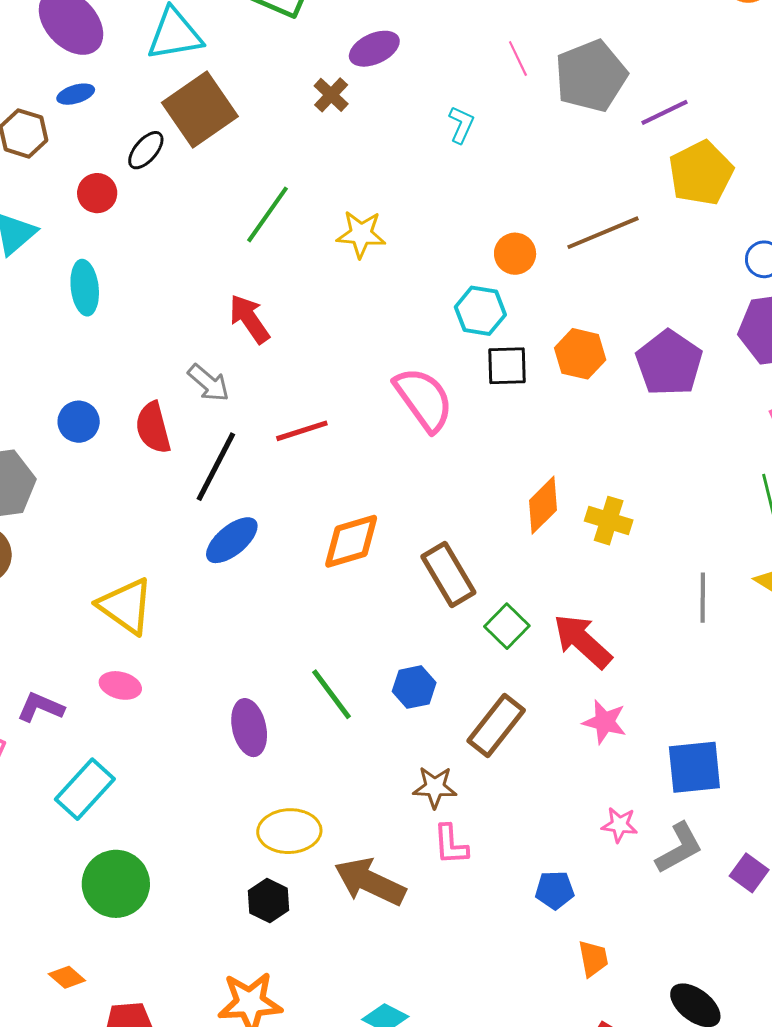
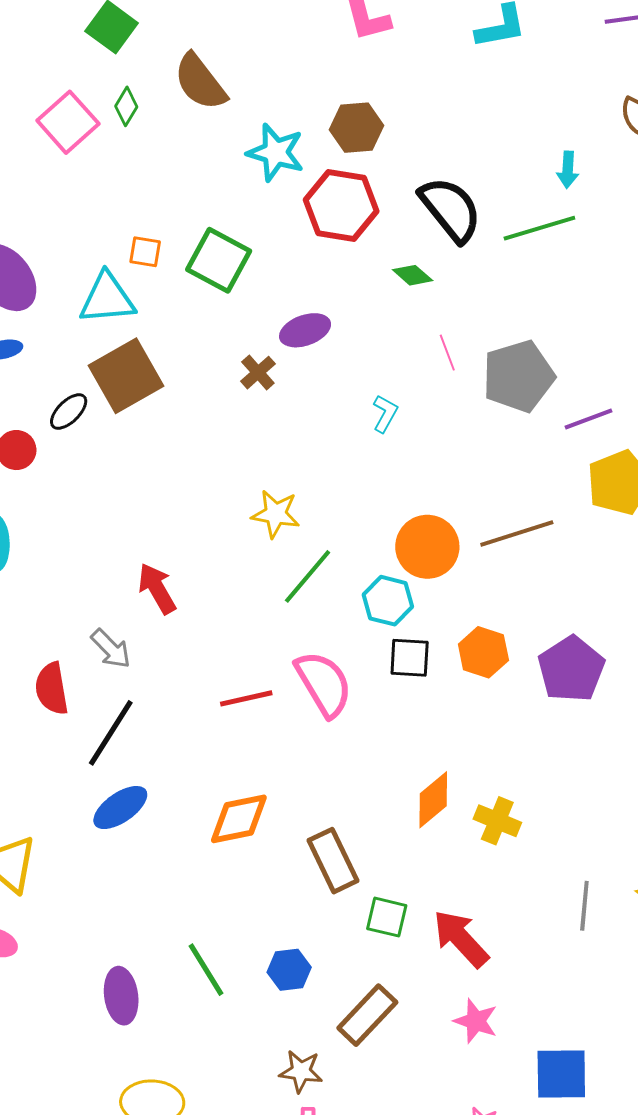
green line: (268, 214) -> (308, 576), moved
orange circle: (515, 254) -> (427, 547), size x1.5
red line: (302, 431) -> (246, 698), moved
green square: (507, 626) -> (387, 917), turned -36

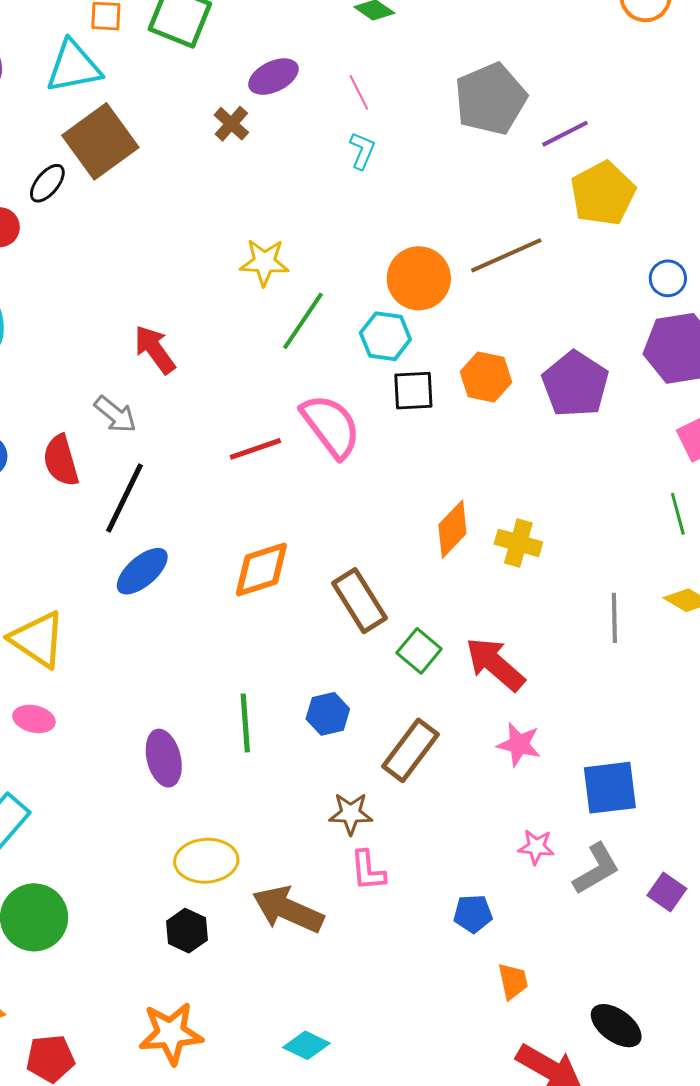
pink line: (447, 353) -> (359, 92), moved
green square: (387, 917) -> (419, 651), turned 33
green line: (206, 970) -> (245, 723), turned 34

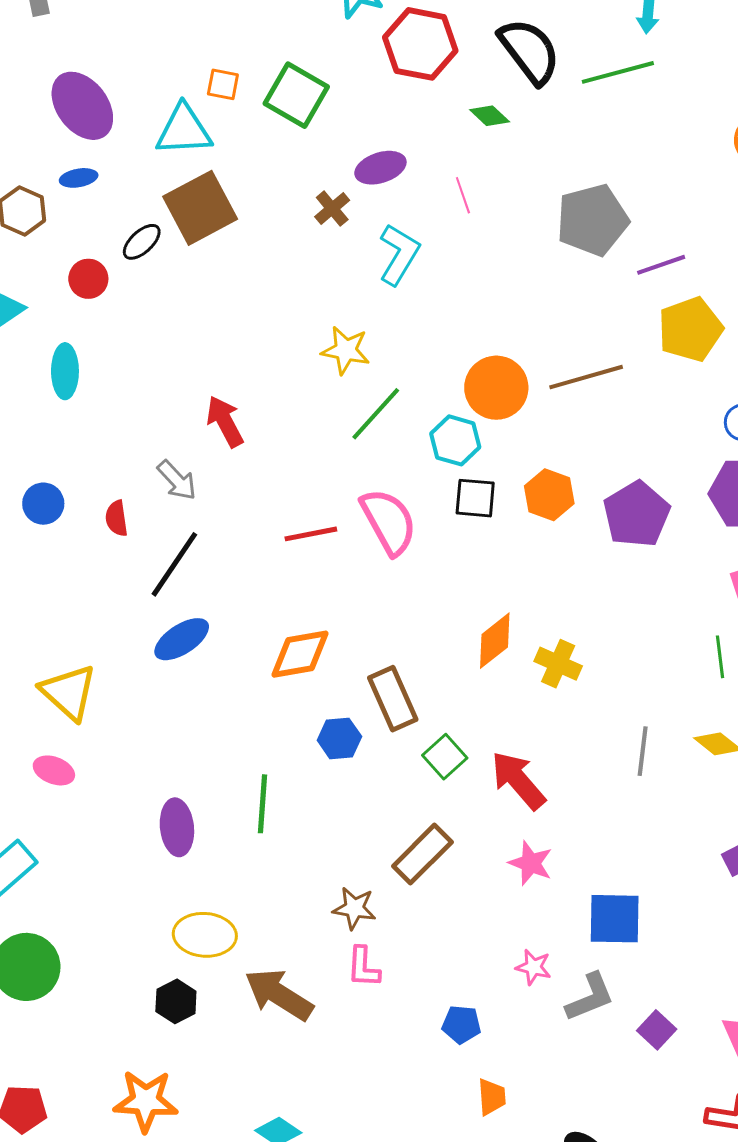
cyan L-shape: (362, 151) -> (399, 254), moved, size x1.6
red semicircle: (61, 461) -> (117, 518), size x0.7
blue hexagon: (328, 714) -> (339, 738), moved

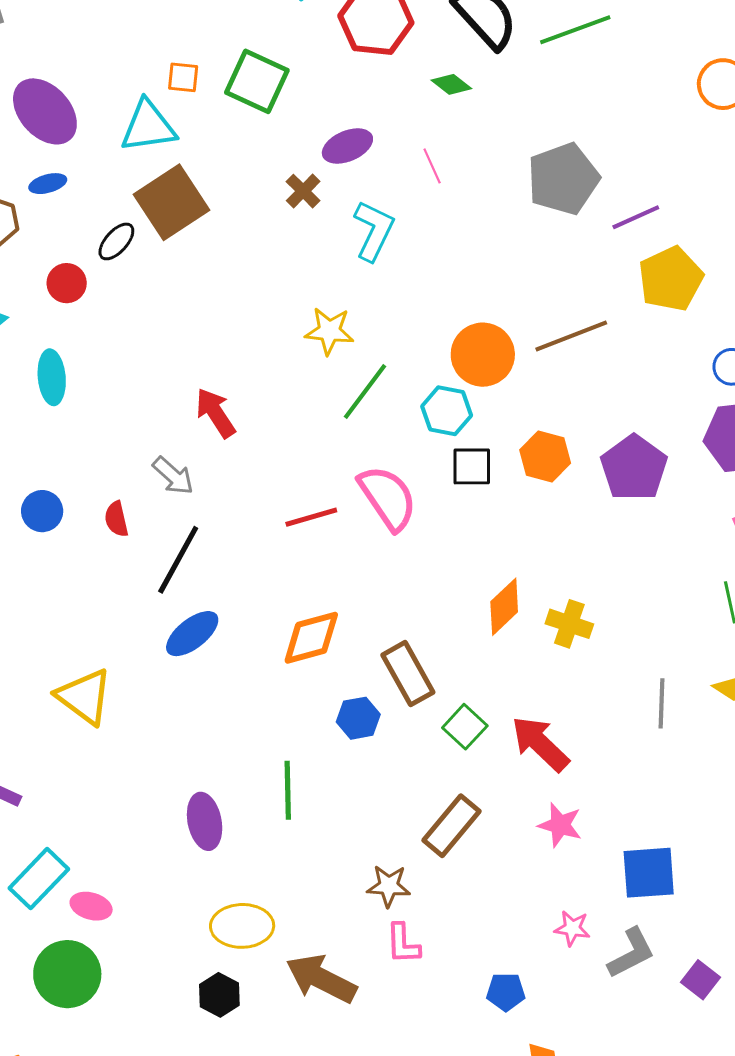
pink ellipse: (54, 770) -> (91, 906), moved

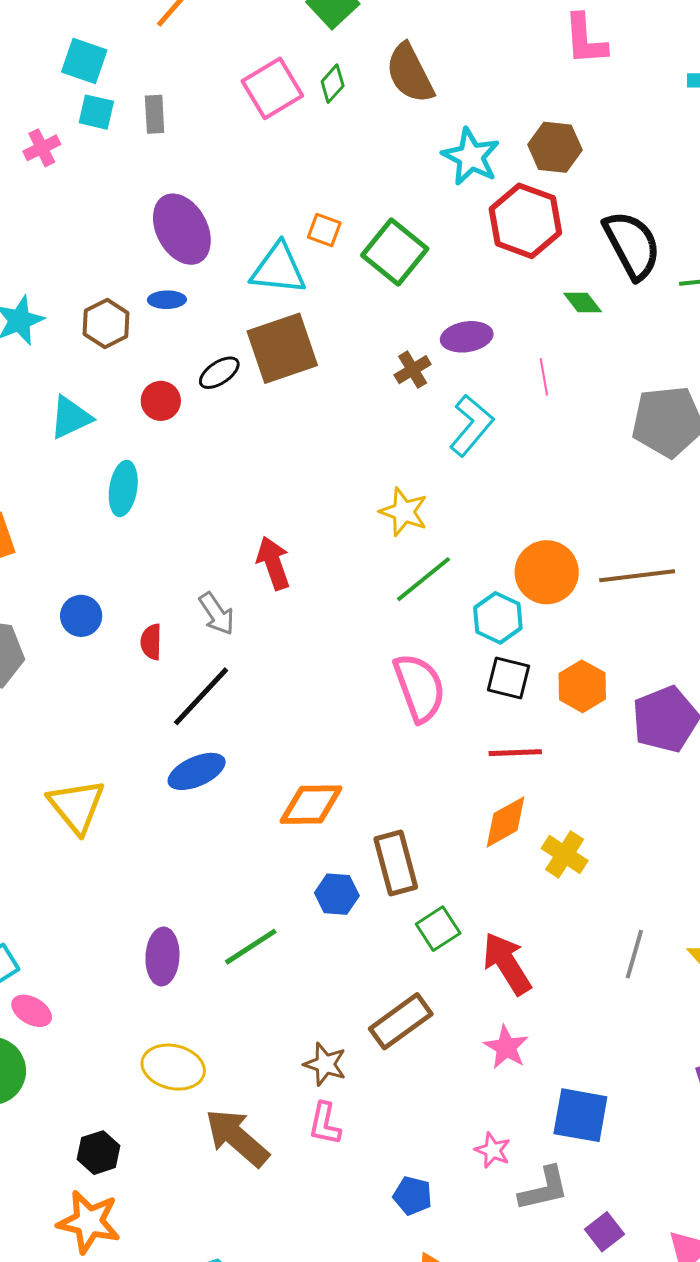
red line: (311, 517) -> (515, 753), moved
green line: (288, 790) -> (251, 947), turned 44
black hexagon: (219, 995) -> (99, 1153), moved

